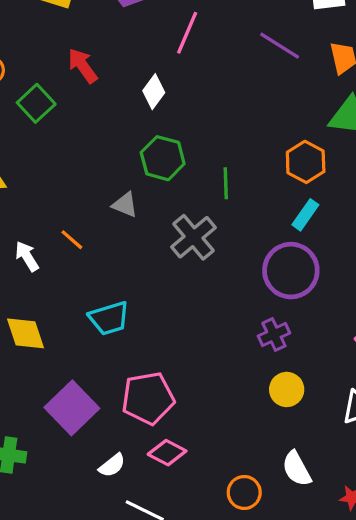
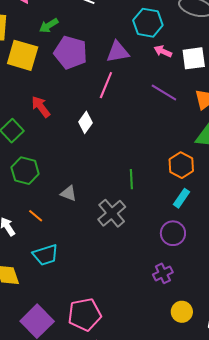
green hexagon: (163, 158) -> (25, 171), moved
purple circle: (291, 271) -> (173, 233), size x0.7
cyan trapezoid: (109, 318) -> (46, 255), moved
yellow circle: (287, 389) -> (182, 312), moved

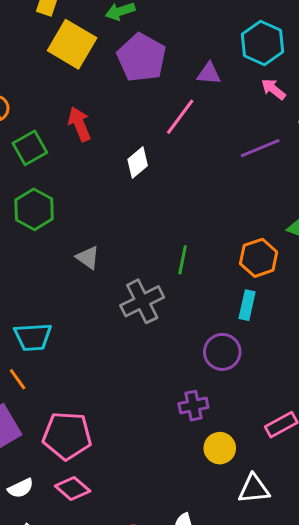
purple triangle: (118, 52) -> (209, 74), size x0.7
purple line: (164, 92) -> (260, 148), turned -68
cyan rectangle: (182, 198) -> (247, 305), turned -36
orange line: (36, 216) -> (18, 379), moved
yellow circle: (182, 312) -> (220, 448), moved

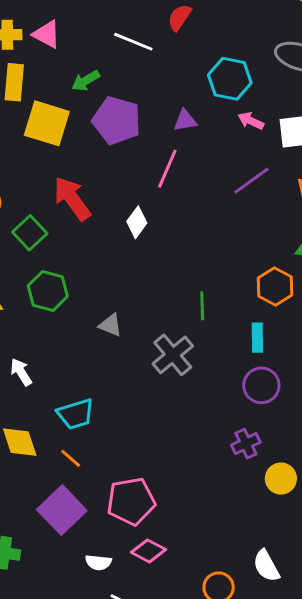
red arrow: (79, 124) -> (72, 199), size x1.4
cyan rectangle: (247, 305) -> (257, 338), moved
white semicircle: (21, 488) -> (98, 562), turned 45

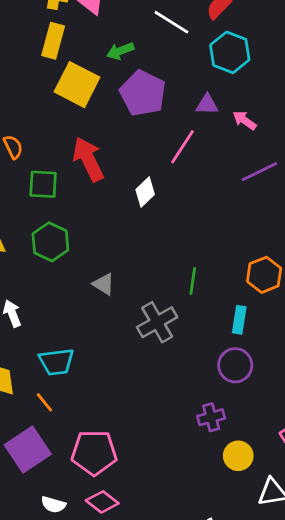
cyan hexagon: (230, 79) -> (230, 52), moved
pink arrow: (251, 121) -> (245, 120), moved
green square: (30, 233) -> (43, 184), turned 36

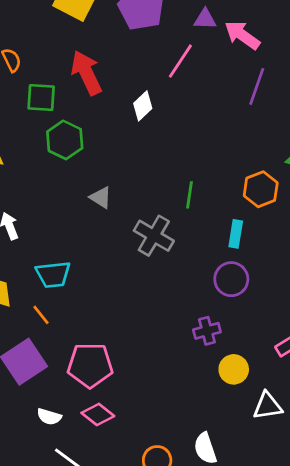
pink arrow: (245, 120) -> (242, 35), size x1.5
purple line: (259, 172) -> (257, 86), turned -45
green hexagon: (50, 242) -> (65, 140), moved
gray cross: (157, 322) -> (154, 236), turned -30

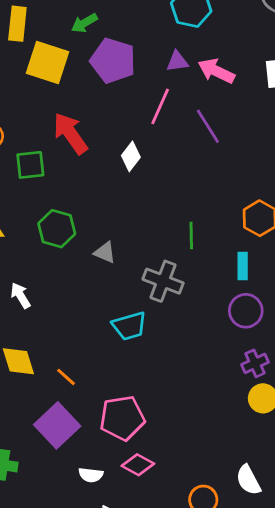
purple line: (257, 86) -> (208, 126), moved, turned -42
green hexagon: (65, 140) -> (57, 229), moved
cyan trapezoid: (53, 274) -> (129, 326), moved
purple cross: (207, 331) -> (255, 363), moved

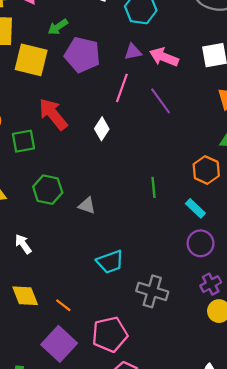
cyan rectangle: (243, 266) -> (195, 208), turned -42
gray cross: (163, 281) -> (152, 291), moved

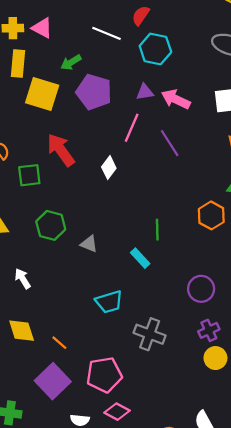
cyan rectangle: (195, 208) -> (140, 258), moved

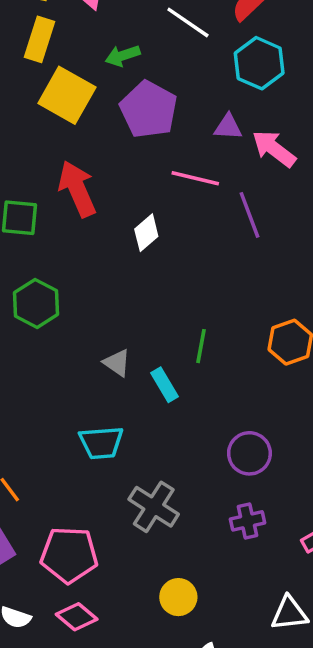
pink line: (132, 128) -> (195, 178), turned 68
gray triangle: (89, 244) -> (117, 363), moved
yellow circle: (215, 358) -> (178, 597), moved

